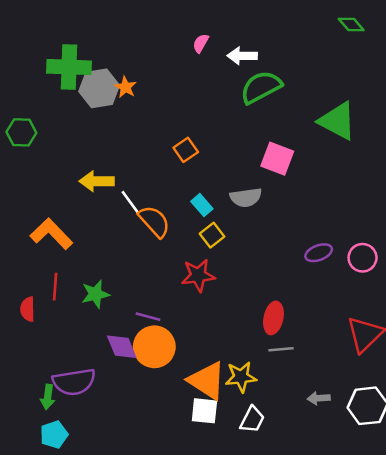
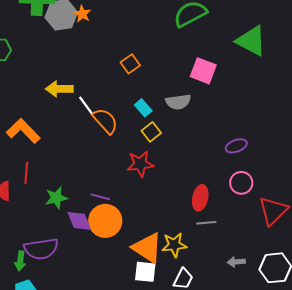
pink circle: (363, 258) -> (241, 183), moved
green star: (95, 294) -> (56, 198), moved

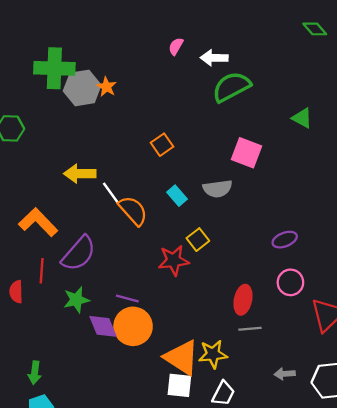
green triangle: (251, 41) -> (302, 118), size x0.6
yellow square: (151, 132) -> (198, 240), moved
purple semicircle: (41, 249) -> (79, 253), moved, turned -40

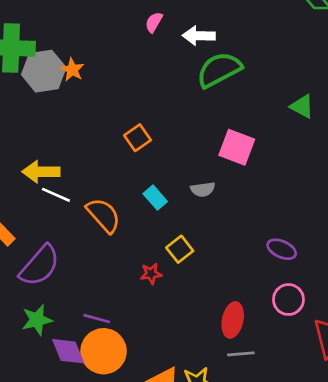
gray semicircle: (218, 189) -> (203, 189), size x0.7
white line: (111, 193) -> (56, 195), moved, turned -30
purple ellipse: (285, 240) -> (282, 249), turned 45
red star: (174, 260) -> (151, 274), size x0.6

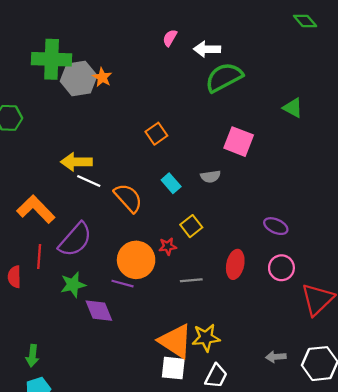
red ellipse: (233, 320) -> (235, 264), moved
orange circle: (104, 351) -> (136, 260), moved
gray line: (241, 354) -> (191, 280), moved

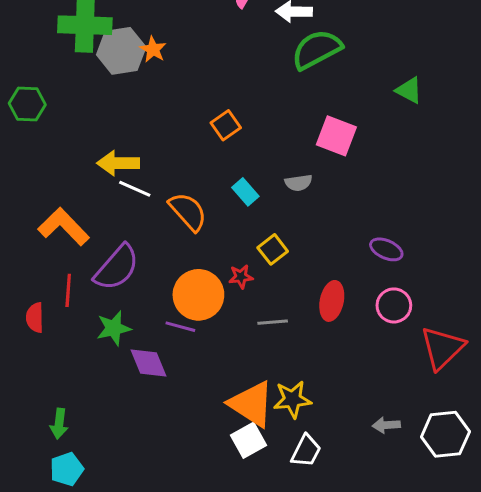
white square: (173, 368) -> (248, 440), turned -35

